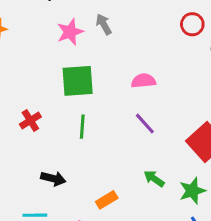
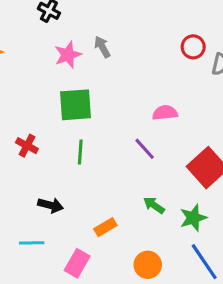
pink semicircle: (143, 81) -> (165, 113), moved
red cross: (30, 121) -> (27, 146), turned -30

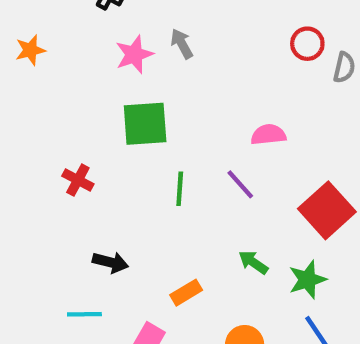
green line: (80, 152) -> (180, 189), moved

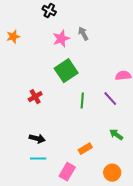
green square: (145, 124) -> (66, 71), turned -30
red cross: (78, 180) -> (35, 97), turned 32
black arrow: (110, 262) -> (37, 139), moved

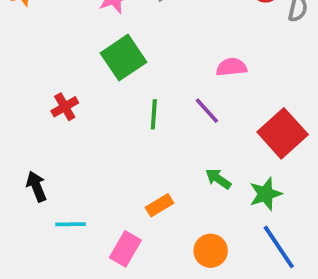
black arrow: (37, 139) -> (36, 186), moved, turned -126

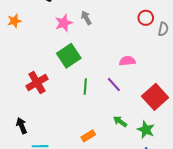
red cross: (65, 107) -> (37, 82), size x1.5
green star: (266, 194) -> (146, 130), turned -30

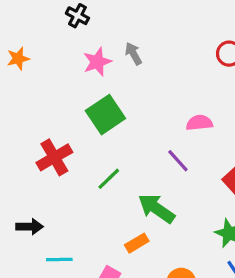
green line: (85, 87) -> (109, 179), moved, turned 42
green arrow: (120, 121) -> (157, 208), moved, size x1.6
black arrow: (22, 126) -> (30, 227), turned 112

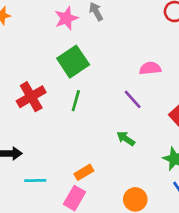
green line: (109, 179) -> (76, 101), moved, turned -30
green arrow: (157, 208) -> (126, 139), moved, size x0.6
orange rectangle: (137, 243) -> (84, 172), moved

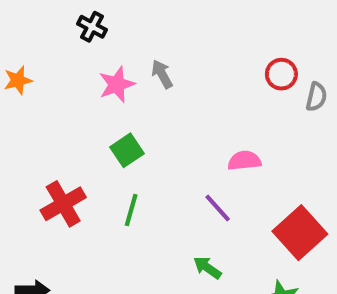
green square: (73, 62) -> (127, 150), size x0.7

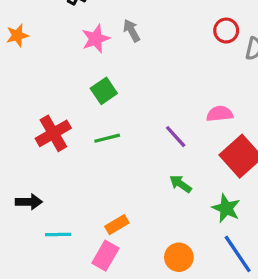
pink semicircle: (244, 161) -> (220, 114), moved
green line: (131, 210) -> (107, 138), turned 60
green arrow: (207, 268) -> (180, 184), moved

